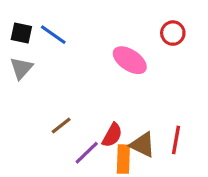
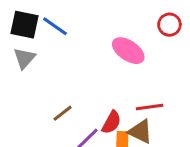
black square: (21, 33) -> (24, 25), size x1.4
red line: (176, 140) -> (150, 107), moved, turned 72

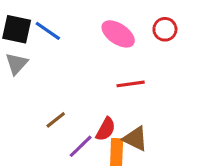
pink ellipse: (128, 51) -> (118, 34), moved
red line: (150, 107) -> (131, 84), moved

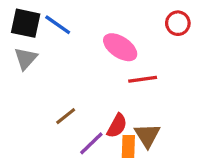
pink ellipse: (118, 34) -> (120, 47), moved
brown triangle: (135, 139) -> (147, 135), turned 32

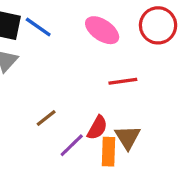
red circle: (178, 23) -> (158, 25), size x1.5
pink ellipse: (120, 47) -> (102, 30), moved

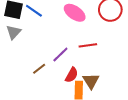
purple line: (72, 145) -> (60, 55), moved

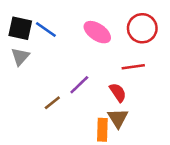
red line: (88, 45) -> (133, 67), moved
red semicircle: (72, 75) -> (118, 92), moved, turned -63

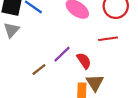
red semicircle: (118, 92) -> (84, 61), moved

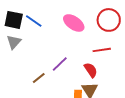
red semicircle: (84, 61) -> (91, 70), moved

